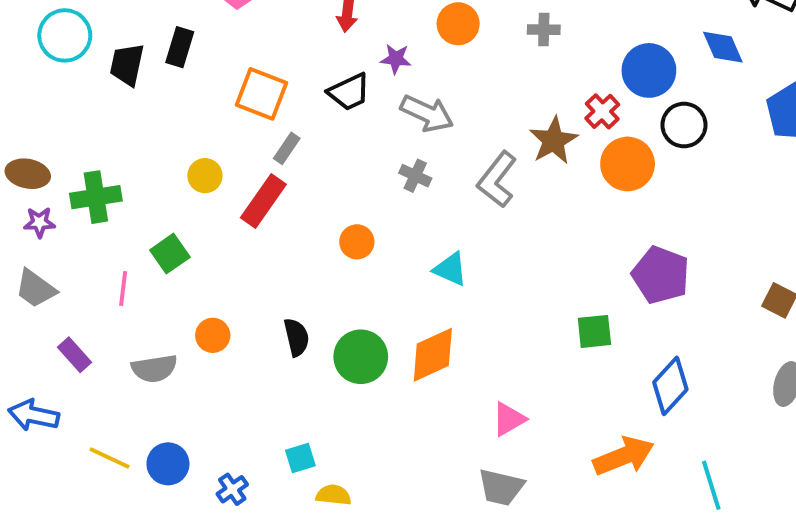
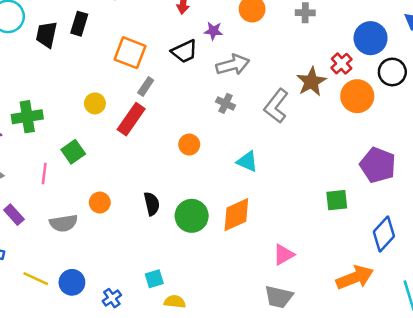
gray arrow: (427, 113) -> (233, 65), turned -40

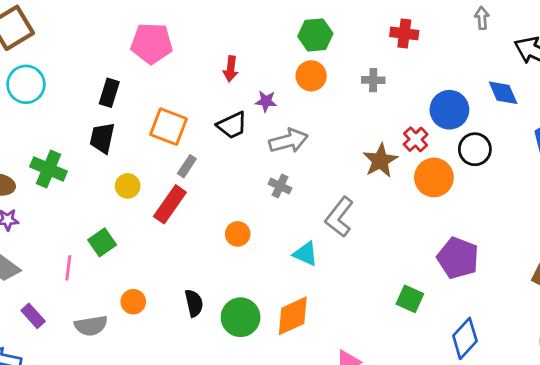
black trapezoid: (47, 35) -> (102, 138), moved
gray L-shape: (276, 106) -> (339, 217), moved
green cross: (27, 117) -> (49, 169), moved, turned 32
green square: (337, 200) -> (410, 299), turned 30

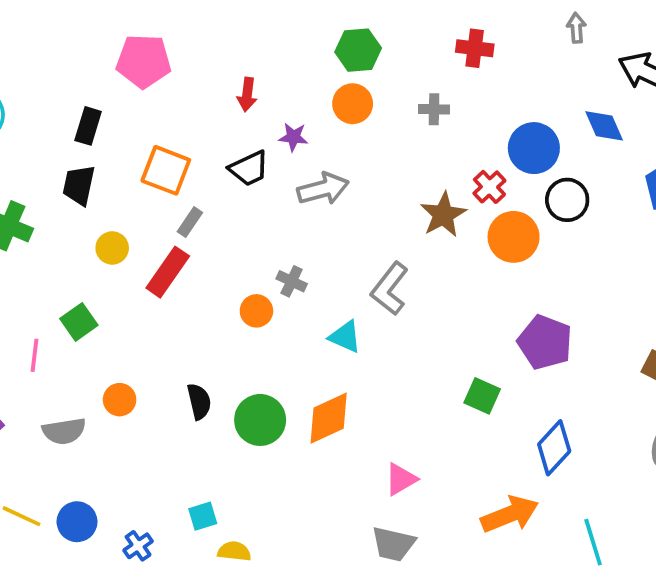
gray cross: (280, 186) -> (292, 281), moved

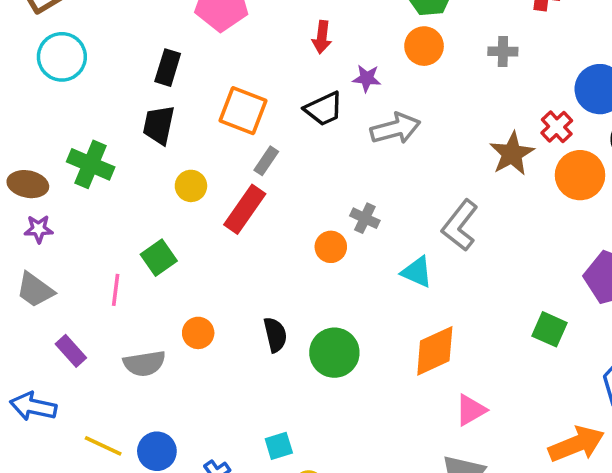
orange diamond: (329, 418) -> (435, 351), moved

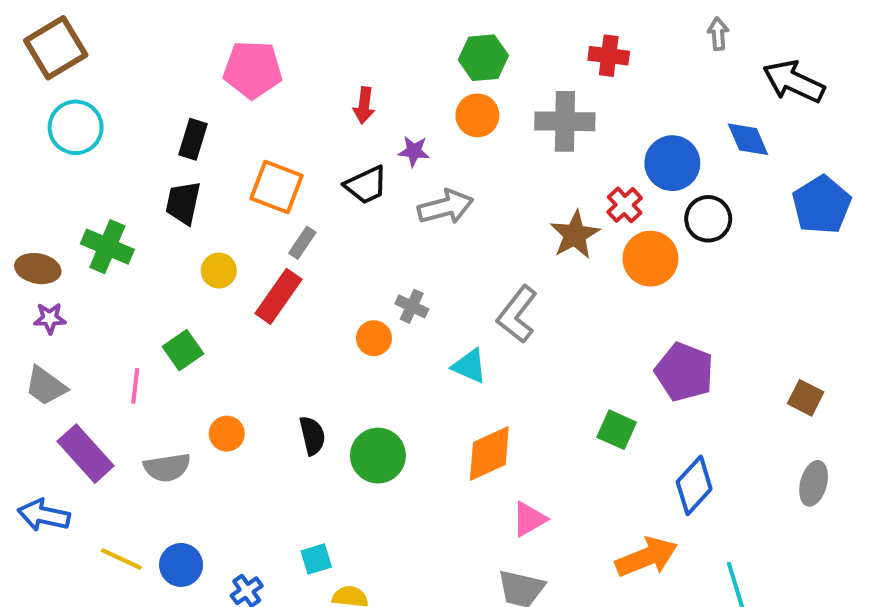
gray cross: (503, 51) -> (565, 121), size x1.8
purple rectangle: (71, 351) -> (86, 454), size x1.6

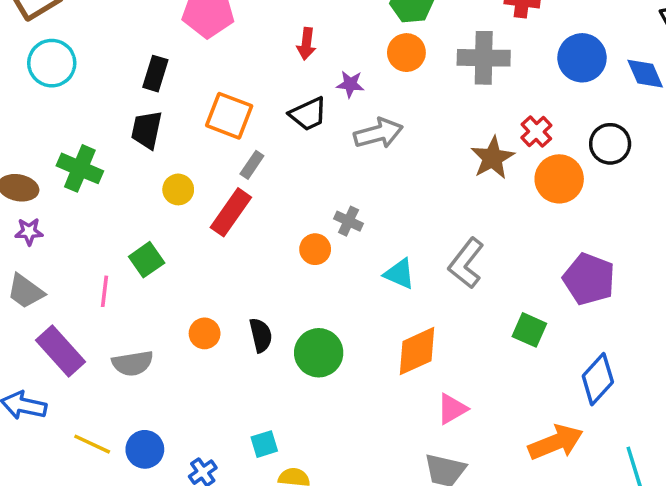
blue circle: (672, 163) -> (582, 58), moved
gray L-shape: (517, 314) -> (466, 263), moved
orange circle: (227, 434) -> (205, 333), moved

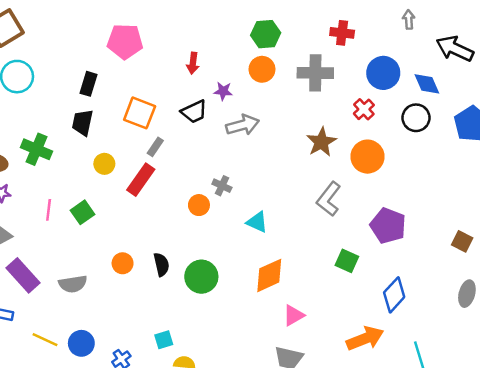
red cross: (536, 132) -> (364, 109), moved
black circle: (610, 144) -> (416, 118), moved
gray L-shape: (466, 263) -> (329, 199), moved
pink line: (104, 291) -> (49, 210), moved

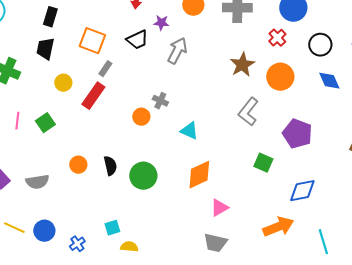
blue diamond: (427, 84) -> (329, 81), moved
gray arrow: (243, 125) -> (177, 51), turned -48
blue diamond: (394, 295) -> (302, 191), turned 36

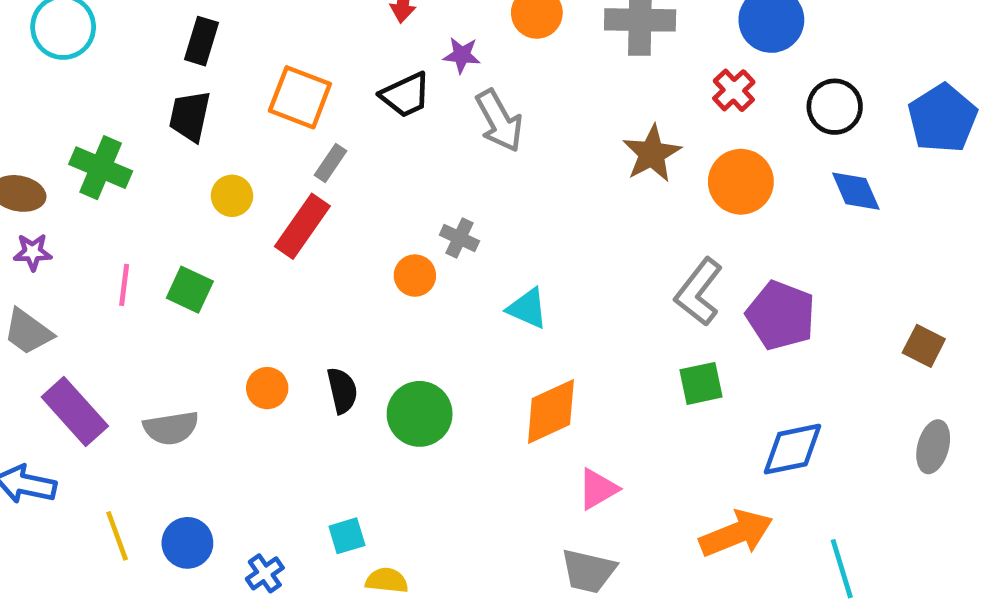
gray arrow: (177, 51) -> (499, 121), turned 124
gray L-shape: (248, 112) -> (699, 292), moved
green square: (45, 123) -> (190, 290), turned -30
green square: (263, 163) -> (701, 383), turned -36
yellow line: (14, 228) -> (117, 536), turned 45

